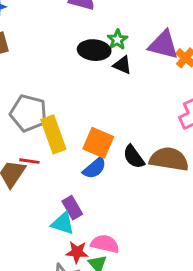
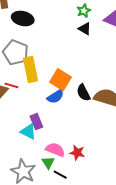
black ellipse: (94, 50) -> (23, 18), moved
red star: (77, 252) -> (77, 153), moved

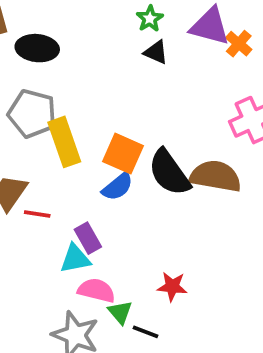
red line: (11, 85) -> (37, 214), moved
black semicircle: (83, 93) -> (169, 173), size x1.5
cyan triangle: (28, 132) -> (75, 259), turned -30
pink semicircle: (55, 150) -> (96, 290), moved

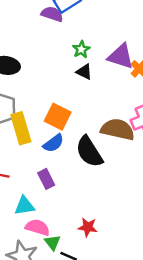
orange square: (123, 154) -> (58, 117), moved
brown semicircle: (215, 176) -> (118, 129), moved
blue semicircle: (118, 187) -> (53, 143), moved
purple rectangle: (88, 238) -> (46, 179), moved

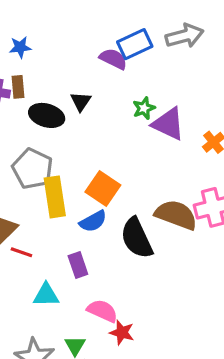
purple triangle: (121, 56) -> (168, 124), moved
black triangle: (84, 72) -> (81, 101), moved, turned 30
pink semicircle: (37, 227) -> (102, 311), moved

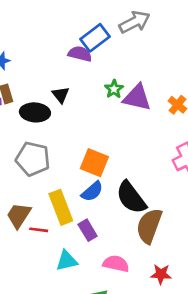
yellow rectangle: (55, 197) -> (61, 207), moved
brown semicircle: (176, 215) -> (149, 226), moved, turned -78
red star: (122, 333) -> (161, 274), moved

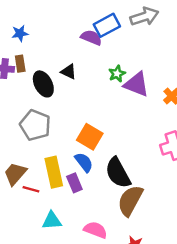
black triangle: (61, 95) -> (69, 72), turned -35
black ellipse: (35, 112) -> (43, 84), turned 50
blue semicircle: (92, 191) -> (84, 162), turned -95
purple rectangle: (88, 230) -> (74, 183), moved

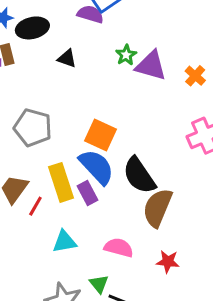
black ellipse: (43, 84) -> (32, 28), moved, turned -70
blue semicircle: (84, 162) -> (97, 167), size x1.5
red line: (31, 189) -> (35, 206), turned -70

